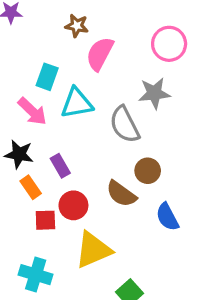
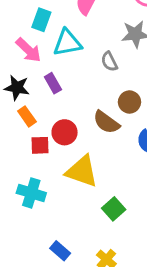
gray semicircle: (125, 125) -> (109, 62), size x0.6
purple rectangle: (60, 166) -> (53, 83), moved
yellow triangle: (93, 250) -> (82, 171), turned 42

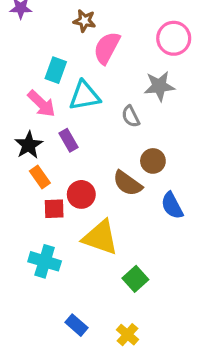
black star: (17, 88) -> (29, 145), turned 30

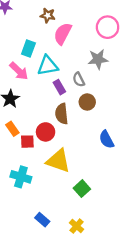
purple rectangle: (69, 140) -> (59, 87), moved
brown circle: (153, 161) -> (87, 102), moved
orange rectangle: (40, 177) -> (12, 129), moved
brown semicircle: (127, 183) -> (62, 114), moved, turned 48

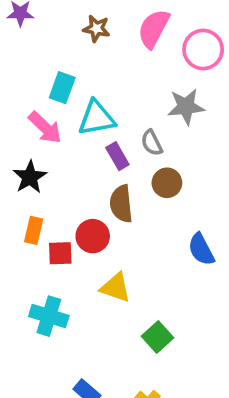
pink semicircle: (63, 34) -> (154, 29), moved
orange rectangle: (12, 129) -> (34, 230), turned 48
yellow triangle: (58, 161) -> (116, 288), size x0.7

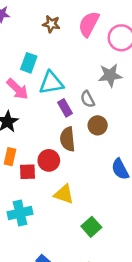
cyan cross: (49, 316) -> (20, 213), turned -30

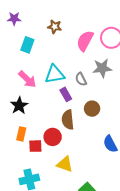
pink semicircle: (89, 24) -> (85, 41), moved
cyan rectangle: (29, 63) -> (27, 45), moved
gray semicircle: (88, 99) -> (81, 79), moved

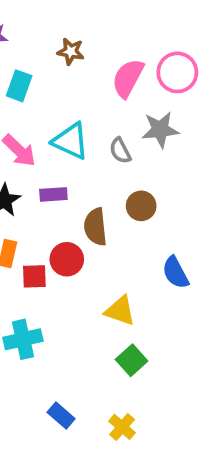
cyan triangle: (55, 74) -> (71, 141), turned 35
purple rectangle: (66, 94) -> (53, 194), moved, turned -64
yellow triangle: (65, 164) -> (120, 311), moved

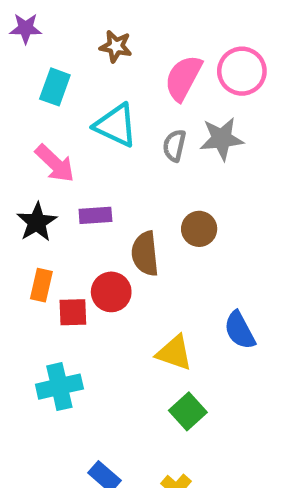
cyan triangle: (71, 141) -> (116, 125), moved
gray semicircle: (120, 151) -> (174, 145), moved, turned 40
blue semicircle: (175, 273) -> (240, 330), moved

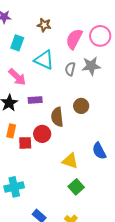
cyan cross: (59, 387) -> (14, 187), moved

